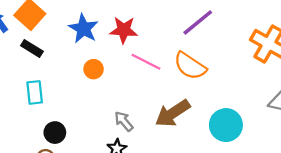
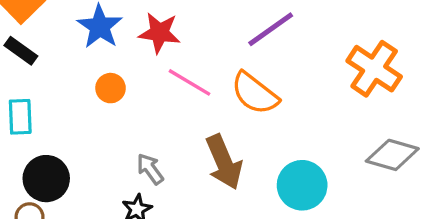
brown arrow: (173, 113) -> (224, 162), turned -84
black circle: (55, 133) -> (46, 179), size x1.4

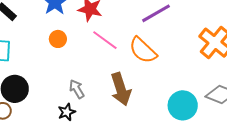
cyan circle: (302, 185) -> (183, 105), moved

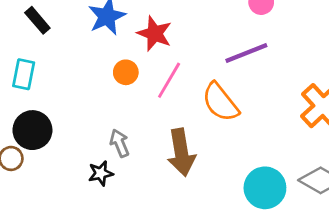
orange circle: (58, 39) -> (126, 72), moved
pink line: (105, 40) -> (169, 80), turned 76

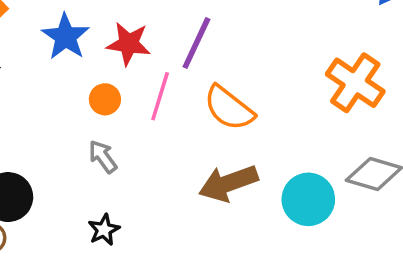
purple line: (246, 53) -> (196, 43), moved, turned -30
gray arrow: (120, 143) -> (103, 157), moved
brown arrow: (181, 152) -> (228, 183), moved, turned 93

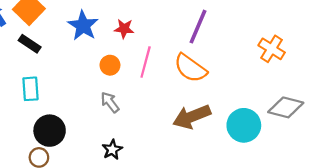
purple line: (196, 43) -> (198, 27), moved
red star: (129, 44) -> (124, 29), size x0.7
orange cross: (355, 83) -> (272, 49), size x0.7

